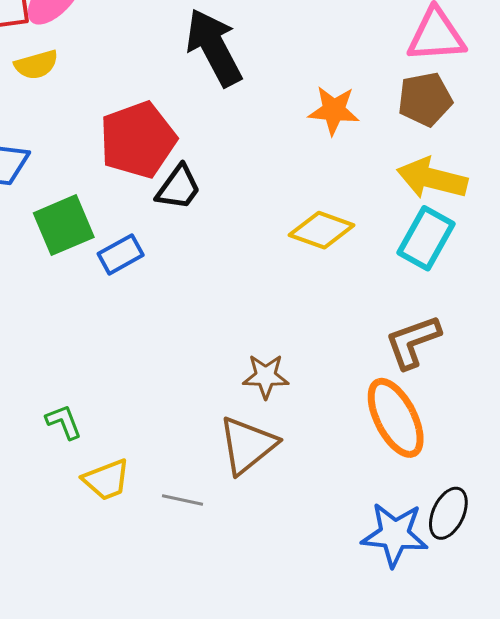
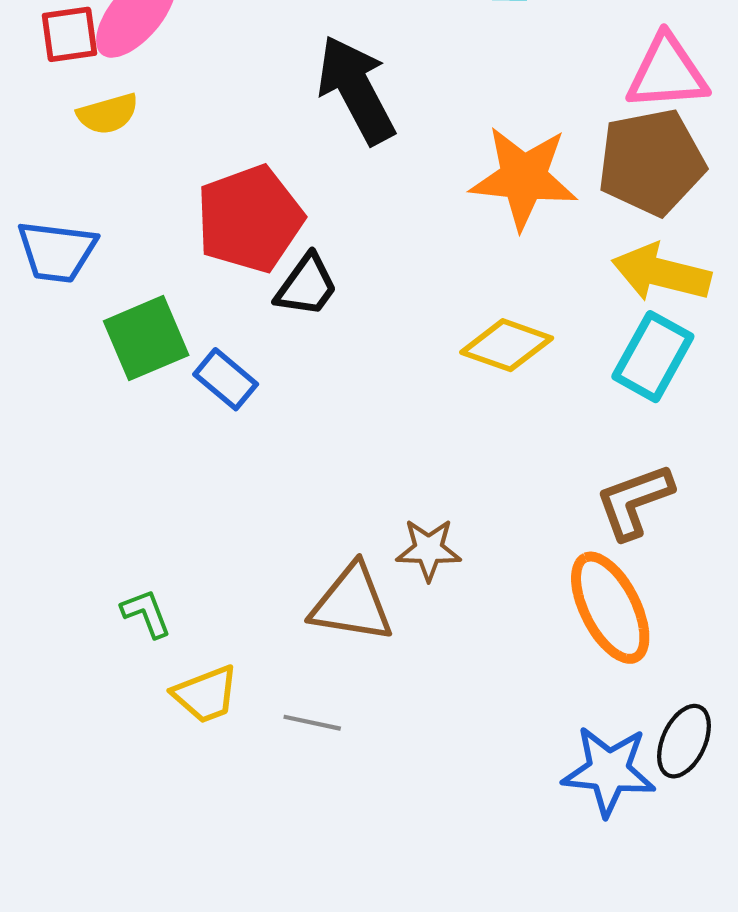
brown pentagon: (425, 99) -> (651, 162), size x1.4
orange star: (334, 110) -> (524, 178), size x1.5
blue rectangle: (121, 254) -> (226, 379), turned 69
brown triangle: (247, 445) -> (352, 603), moved, turned 48

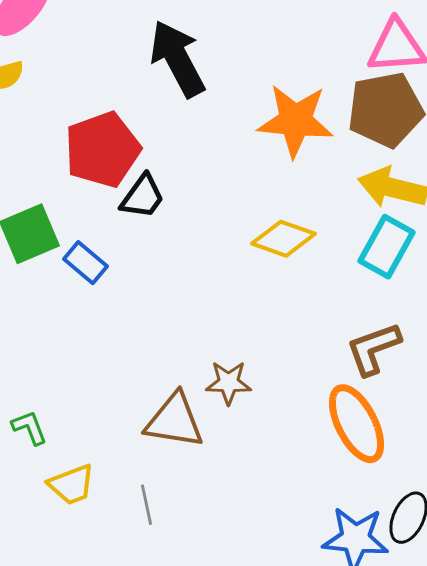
gray line: (312, 723) -> (146, 505), turned 66

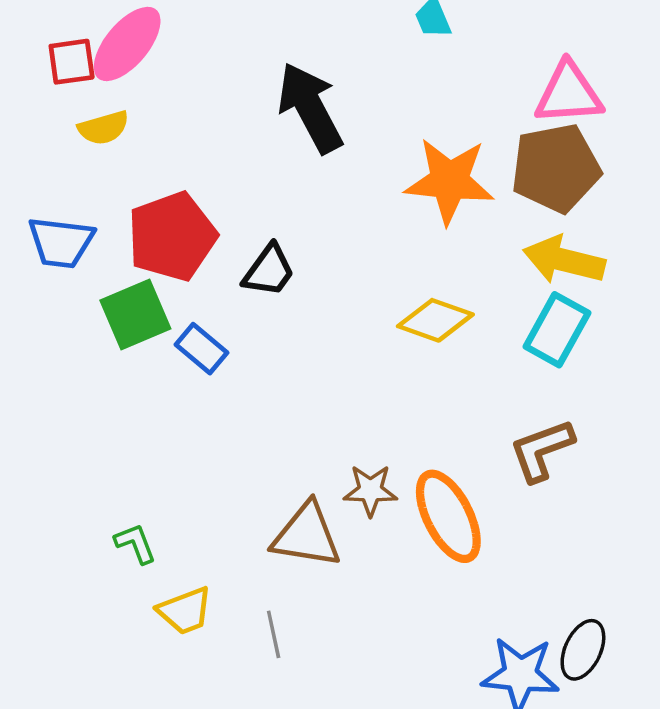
red pentagon: (102, 150) -> (172, 236), moved
orange ellipse: (356, 424) -> (448, 516), moved

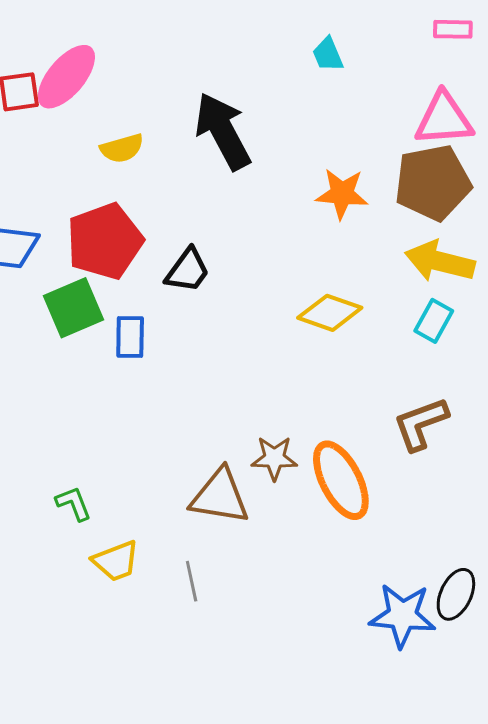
yellow semicircle: (103, 128) -> (122, 148), moved
orange star: (449, 181) -> (342, 194), size x0.7
cyan rectangle: (557, 330) -> (434, 321), size x0.7
blue rectangle: (202, 349) -> (130, 337), turned 51

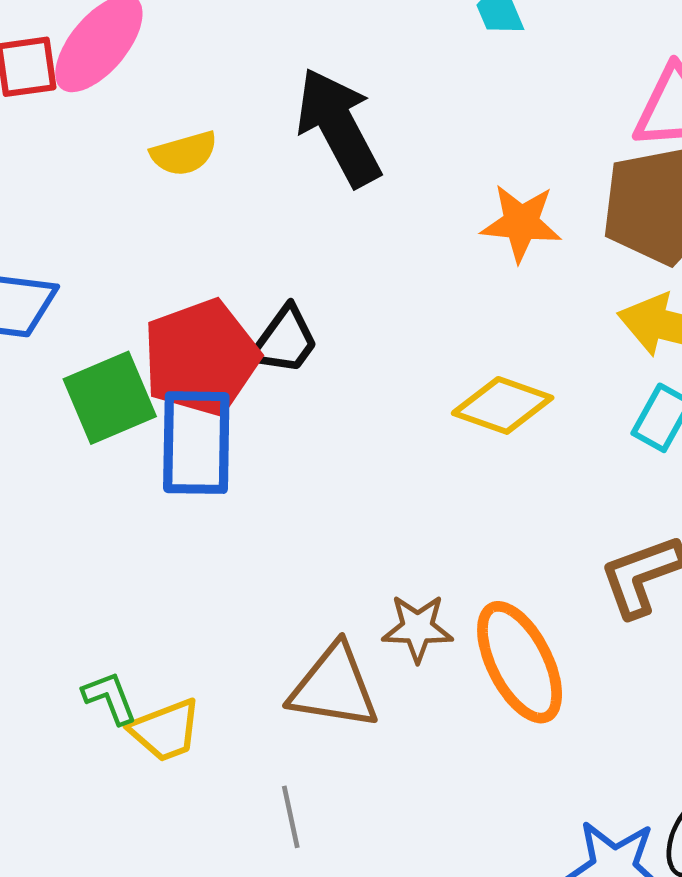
red pentagon: (105, 241) -> (201, 358), moved
blue rectangle: (130, 337) -> (196, 443), size x1.6
yellow trapezoid: (116, 561) -> (165, 730), moved

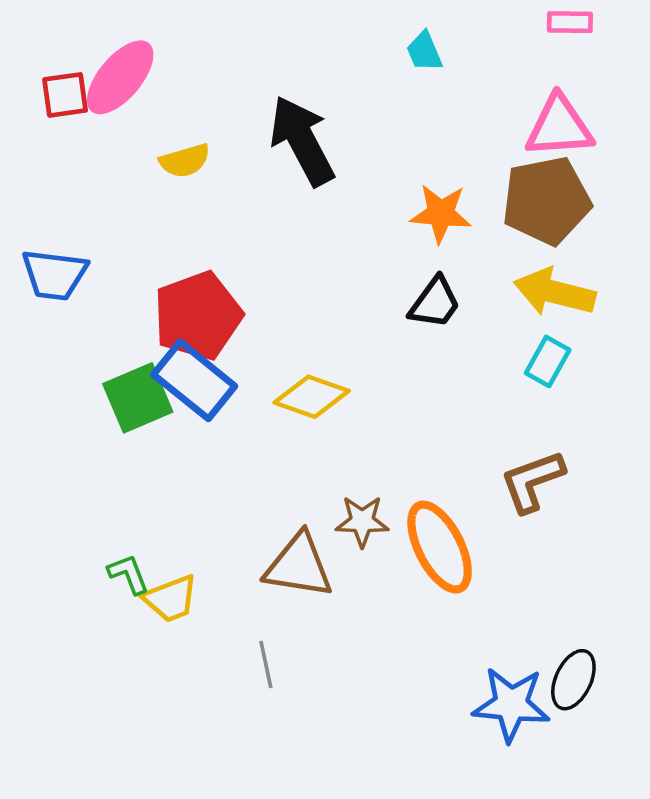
black trapezoid: (285, 341) -> (435, 303), moved
green square: (110, 398) -> (138, 398), moved
yellow diamond: (503, 405) -> (312, 397), moved
blue rectangle: (196, 443) -> (194, 380), turned -52

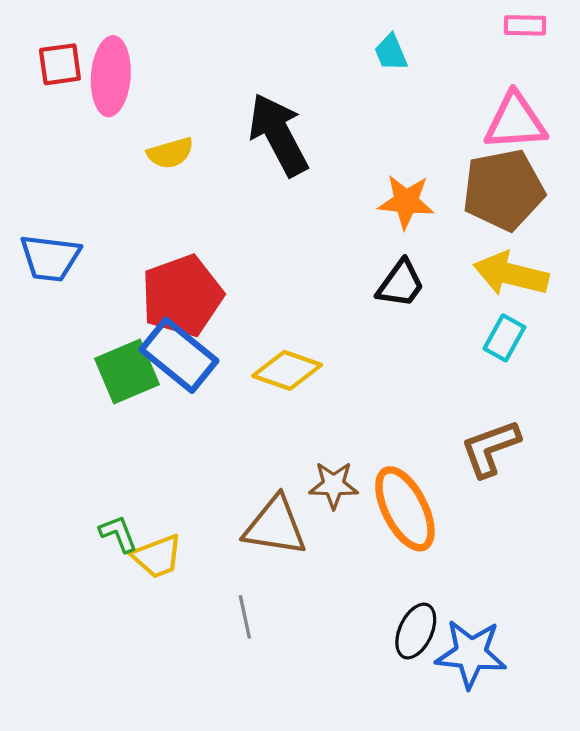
pink ellipse: (120, 77) -> (111, 76), turned -36
red square: (65, 95) -> (60, 64), moved
black ellipse: (573, 680) -> (416, 631), moved

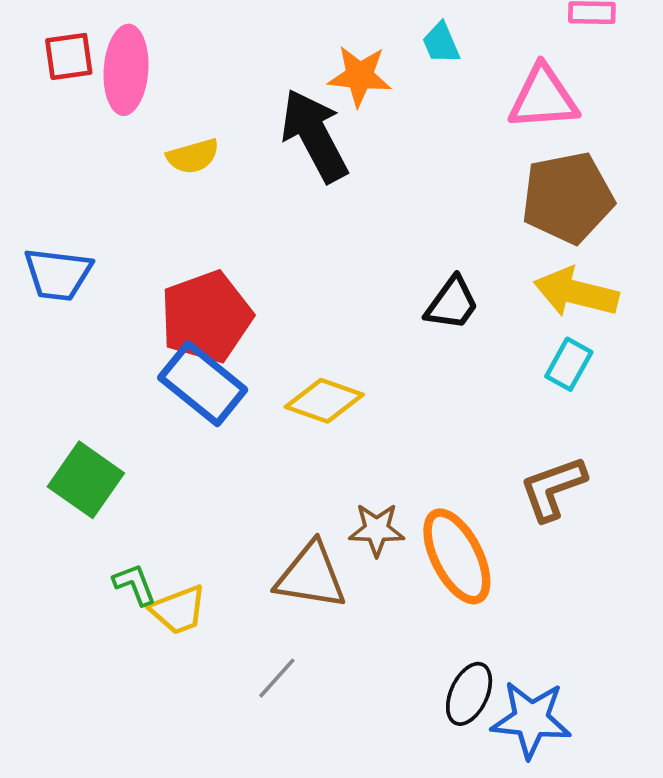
pink triangle: (515, 122) -> (543, 98), moved
orange star: (406, 202) -> (360, 76), moved
green square: (127, 371) -> (86, 480), moved, turned -32
gray line: (245, 617) -> (277, 678), turned 54

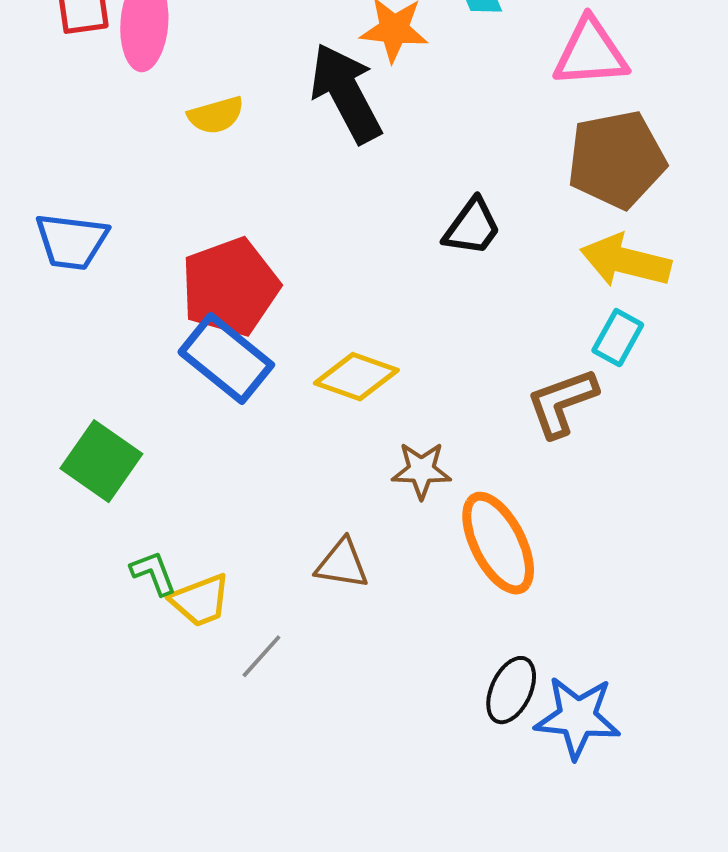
black trapezoid: (452, 303) -> (472, 227), moved
brown L-shape: (553, 488) -> (562, 403), moved
brown star: (377, 530) -> (421, 470), moved
brown triangle: (311, 576) -> (342, 564), size x0.7
gray line: (277, 678) -> (261, 656), moved

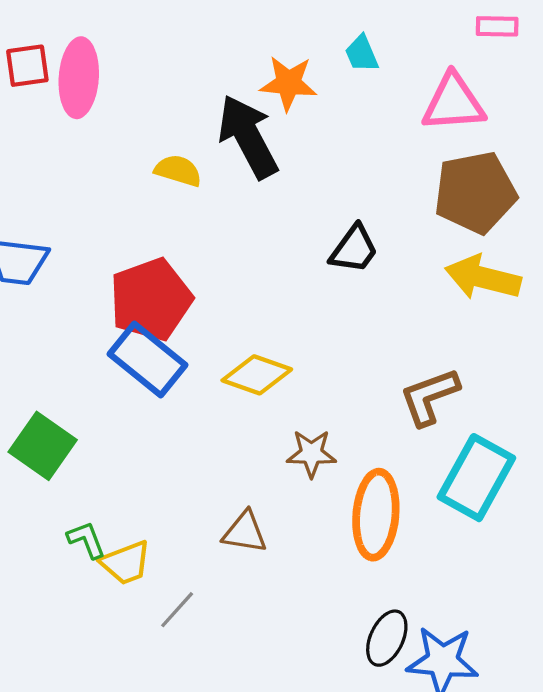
yellow semicircle: (216, 115) -> (178, 171), moved, turned -147
cyan rectangle: (618, 338) -> (476, 478), moved, size x1.8
orange ellipse: (498, 543) -> (376, 515), turned 32

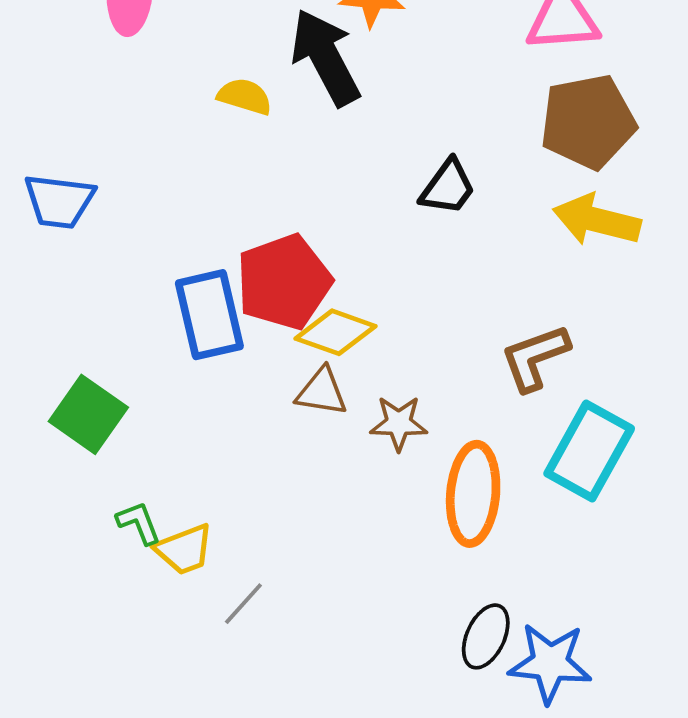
red pentagon: (151, 299) -> (284, 282), moved
blue rectangle: (148, 360) -> (209, 315), turned 38
brown triangle: (245, 532) -> (322, 392), moved

